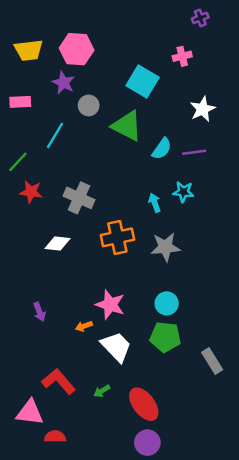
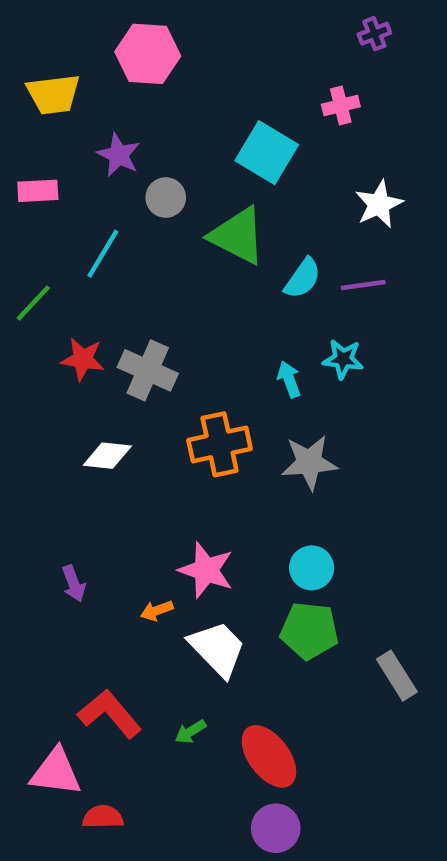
pink hexagon: (77, 49) -> (148, 54), moved
red star: (31, 192) -> (83, 359), moved

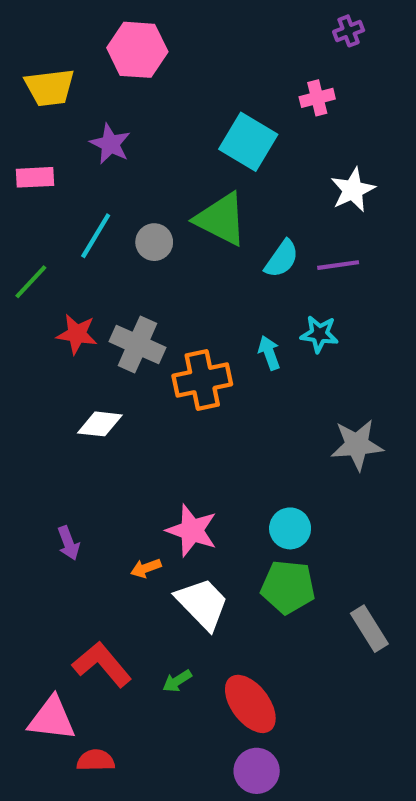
gray circle: (166, 198) -> (154, 242), moved
orange cross: (220, 444) -> (202, 380), moved
gray star: (309, 462) -> (357, 445), moved

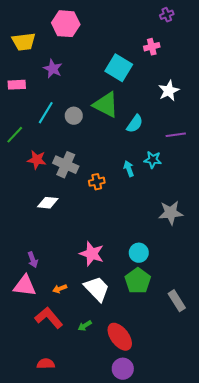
purple line: (338, 265) -> (176, 135), moved
orange cross: (202, 380) -> (97, 182), size x0.6
orange arrow: (146, 568) -> (60, 289), moved
green pentagon: (288, 587) -> (138, 281), turned 30
pink triangle: (52, 719) -> (25, 286), moved

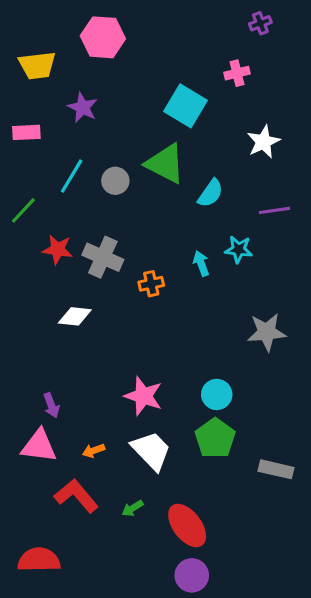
gray rectangle: (177, 301) -> (276, 469), turned -45
red semicircle: (46, 364) -> (39, 560), moved, size x1.5

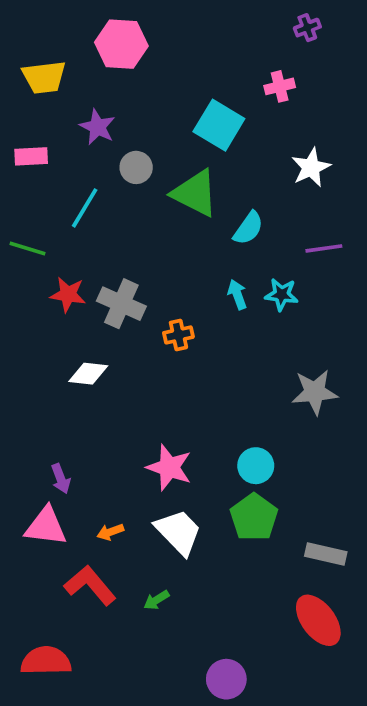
gray circle: (115, 181) -> (136, 167), moved
green line: (23, 210) -> (27, 248), turned 64
cyan arrow: (201, 263) -> (237, 294), moved
red ellipse: (187, 525) -> (318, 620), moved

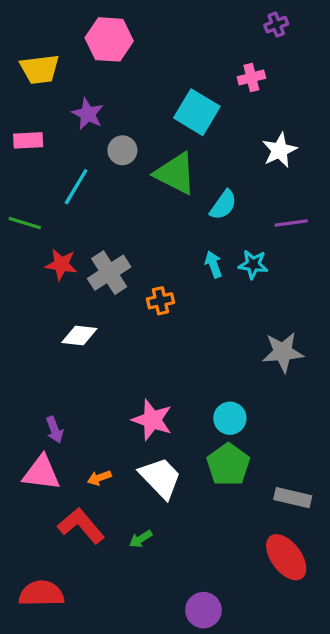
gray cross: (121, 304) -> (109, 273), turned 33

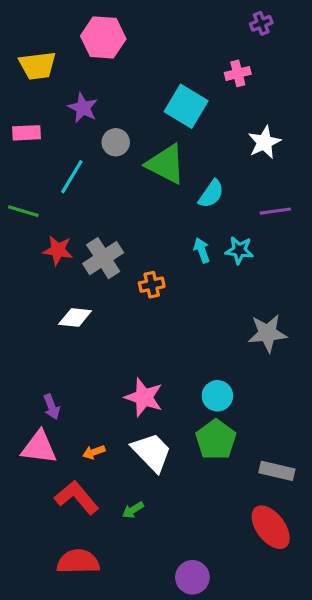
red semicircle: (41, 594) -> (78, 562), moved

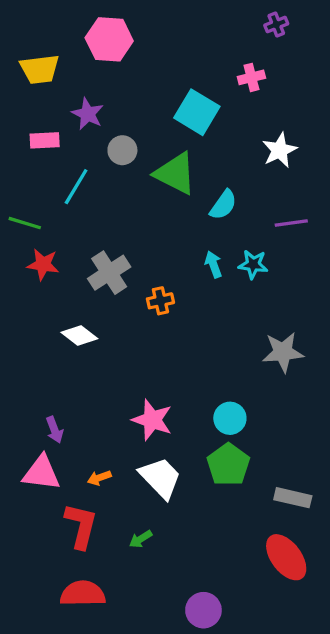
pink rectangle: (27, 133) -> (45, 140), moved
red star: (58, 250) -> (43, 264), moved
white diamond: (75, 318) -> (79, 336), turned 32
red L-shape: (77, 497) -> (81, 526), turned 54

